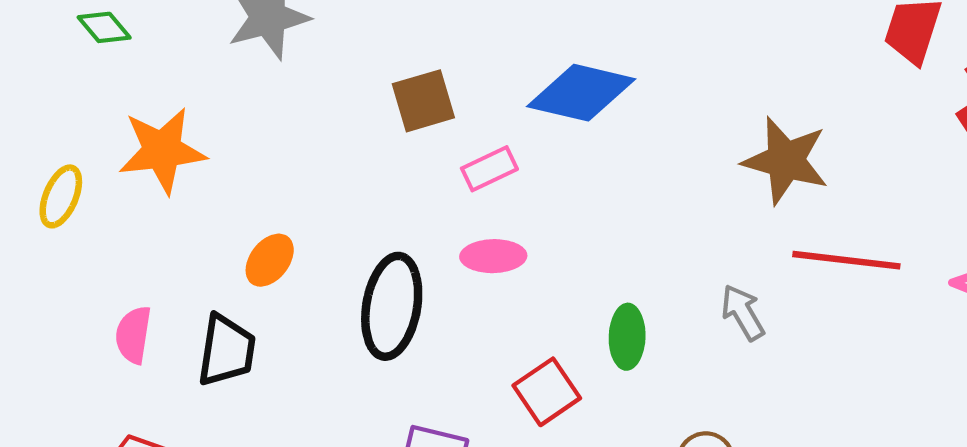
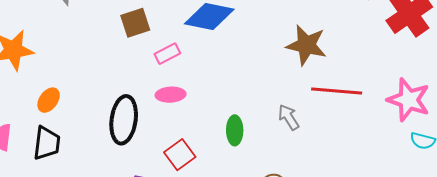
orange ellipse: (270, 260) -> (49, 100), moved
red square: (547, 392) -> (180, 155), moved

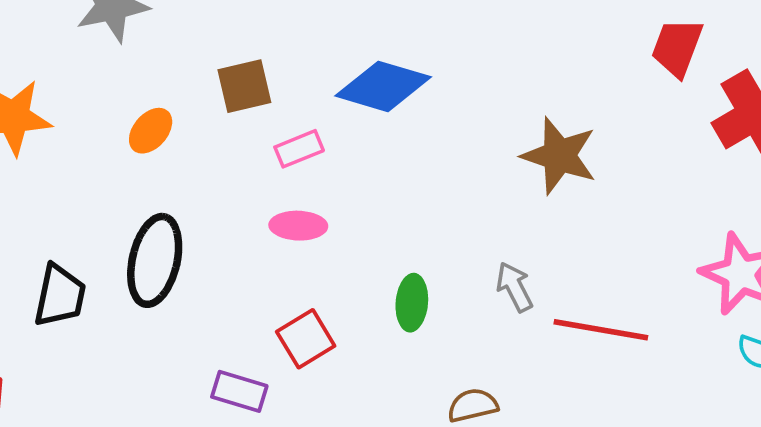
red line: (337, 91) -> (601, 330), moved
orange ellipse: (49, 100) -> (151, 131), moved
black ellipse: (124, 120) -> (155, 260), moved

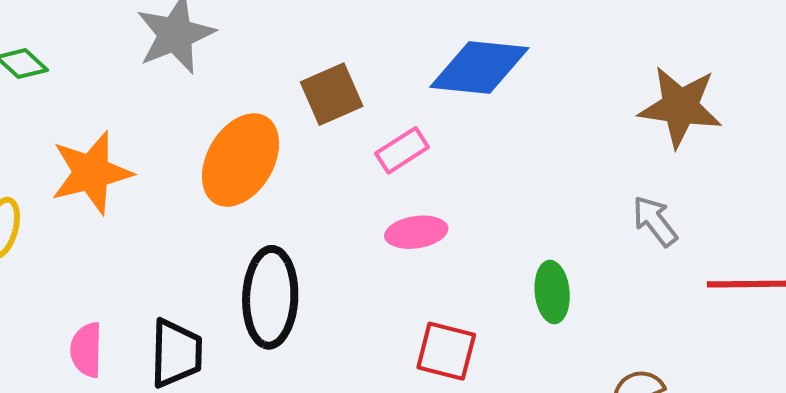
orange ellipse: (151, 131) -> (241, 160), size x1.8
gray arrow: (514, 287) -> (655, 221), moved
red square: (306, 339) -> (446, 351), turned -34

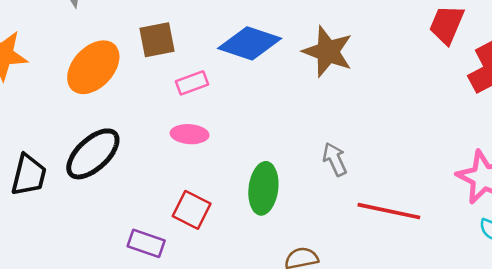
brown star: (680, 107) -> (328, 52), moved
green ellipse: (552, 292) -> (263, 188), size x1.4
black ellipse: (270, 297) -> (93, 154), turned 32

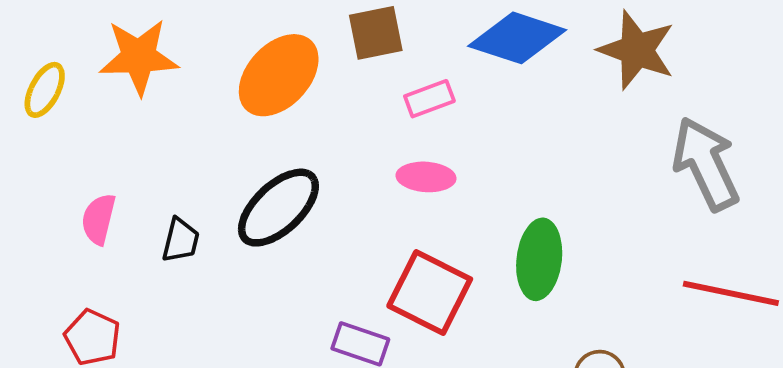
gray arrow: (335, 159) -> (706, 164), moved, size x1.8
black trapezoid: (29, 175) -> (181, 240), size x0.7
red square: (192, 210) -> (430, 293), size x1.4

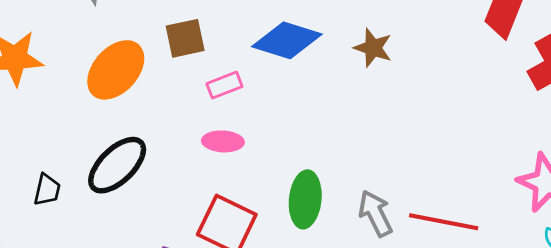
brown star: (637, 50) -> (373, 48), size x0.7
gray arrow: (706, 164) -> (375, 213), moved, size x0.7

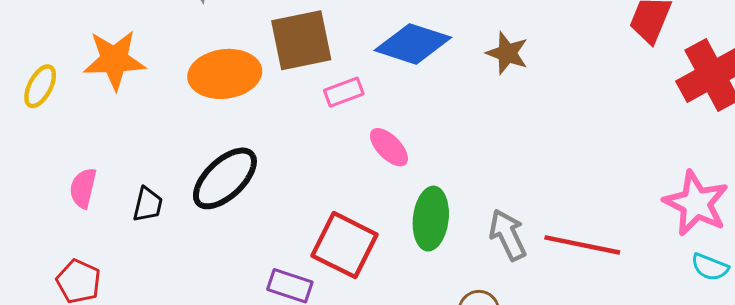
brown square: (185, 38) -> (301, 40), size x1.4
orange ellipse: (116, 70) -> (225, 74), turned 40
pink ellipse: (223, 141) -> (389, 147), moved, turned 42

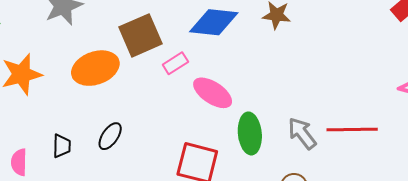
pink ellipse: (389, 147) -> (213, 93), size x1.4
black ellipse: (225, 178) -> (110, 136), size x0.6
black trapezoid: (148, 204) -> (62, 146), moved

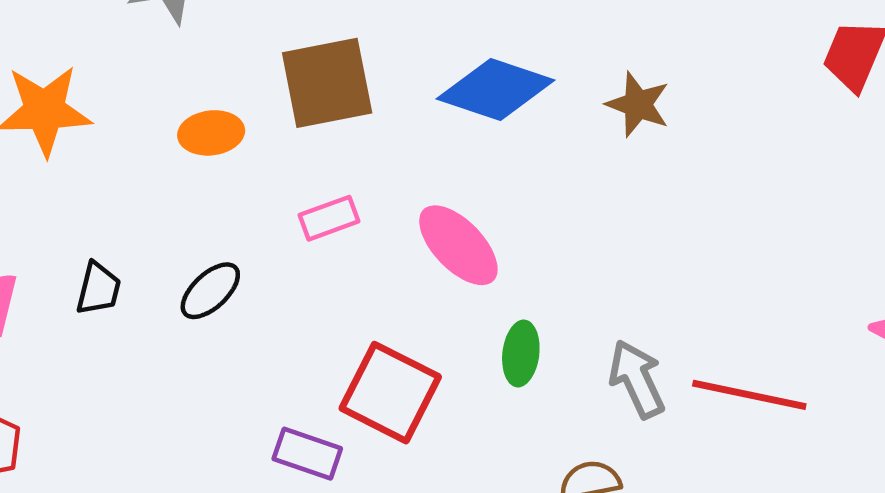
pink rectangle: (175, 63) -> (329, 218), moved
orange ellipse: (95, 68) -> (211, 133), size x0.6
green ellipse: (250, 133) -> (521, 353), size x0.7

